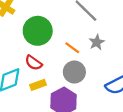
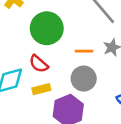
orange line: (72, 48) -> (84, 51), turned -42

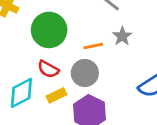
gray circle: (84, 79) -> (85, 73), moved

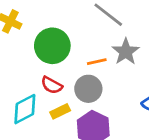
gray star: (122, 36) -> (126, 52), size x1.4

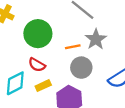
gray circle: (88, 89) -> (81, 68), moved

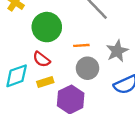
gray star: (96, 39) -> (117, 51), moved

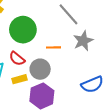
gray star: (117, 51) -> (83, 41), moved
gray circle: (88, 68) -> (40, 69), moved

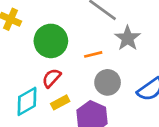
red semicircle: (17, 59) -> (51, 78), turned 105
gray circle: (40, 69) -> (108, 82), moved

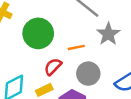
red semicircle: (51, 78) -> (53, 67), moved

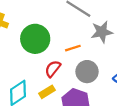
gray star: (108, 34) -> (102, 32), turned 30

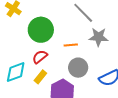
red semicircle: (53, 69) -> (40, 57), moved
yellow rectangle: (47, 92) -> (40, 77), turned -32

